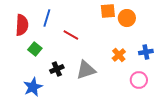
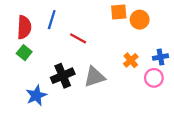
green square: (35, 49) -> (24, 53), moved
black cross: (57, 69) -> (63, 76), size x1.5
pink circle: (139, 80) -> (154, 78), moved

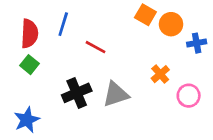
orange square: (119, 12) -> (145, 15), turned 35
blue cross: (160, 57) -> (197, 43), moved
blue star: (36, 95) -> (27, 120), moved

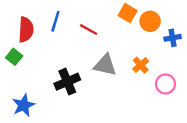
red line: (96, 47) -> (89, 30), moved
green square: (29, 65) -> (14, 57), moved
gray triangle: (116, 94) -> (105, 65), moved, turned 30

